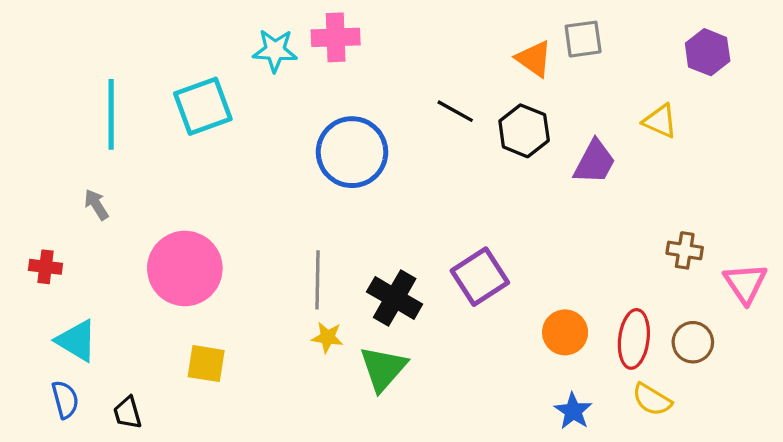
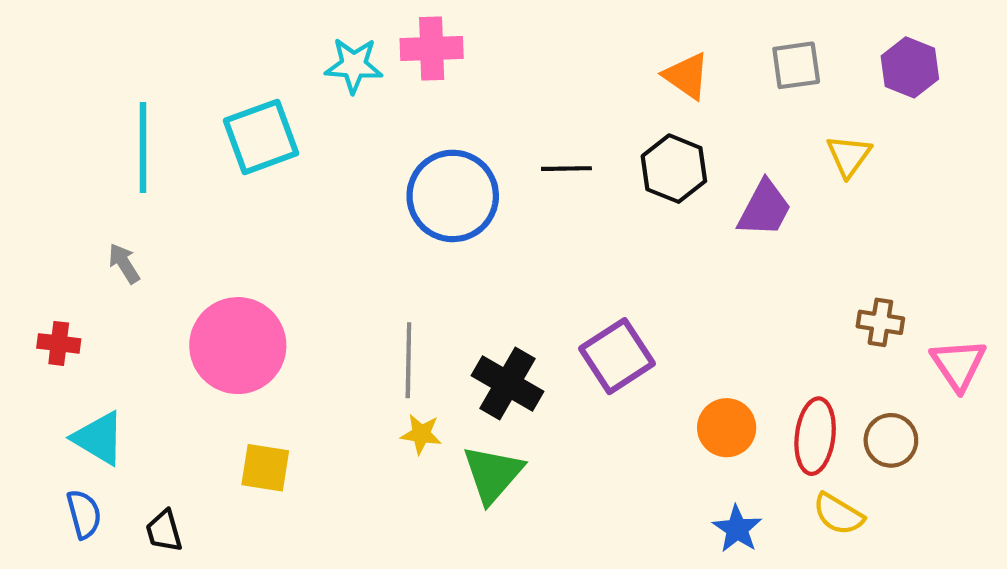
gray square: (583, 39) -> (796, 65), moved
black line: (455, 111) -> (566, 169), moved, turned -30
yellow triangle: (660, 121) -> (849, 156), turned 42

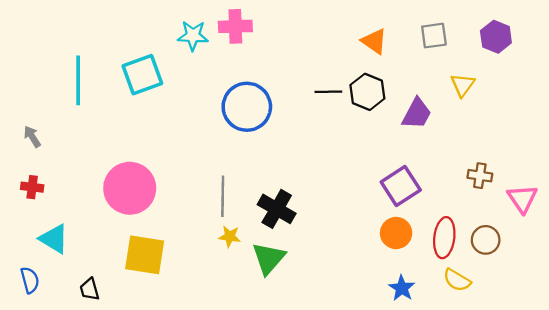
black line: (566, 169) -> (328, 92), moved
gray arrow: (124, 263) -> (32, 137), moved
purple square: (617, 356) -> (401, 186), moved
yellow square: (265, 468) -> (145, 255), size x1.5
blue semicircle: (84, 514) -> (30, 280), moved

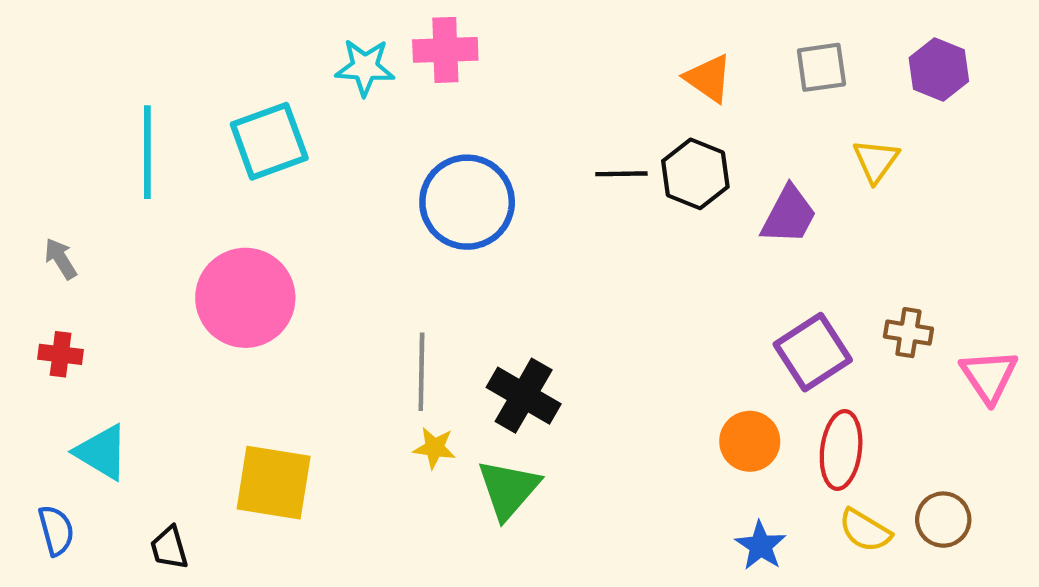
purple square: (401, 186) -> (813, 352), moved
pink circle: (130, 188) -> (245, 298), moved
brown circle: (486, 240) -> (943, 520), moved

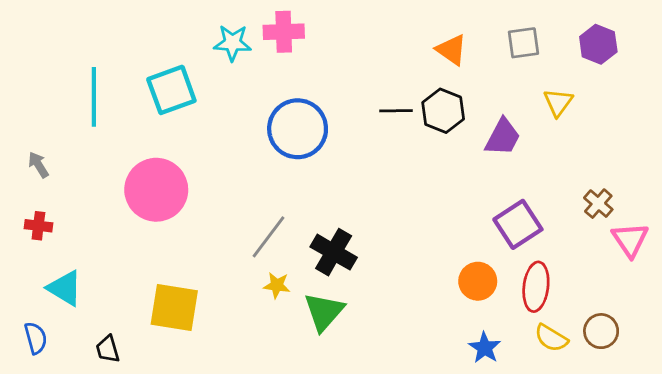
brown cross: (908, 333) -> (598, 204), moved, turned 32
gray line: (421, 372) -> (268, 237), turned 36

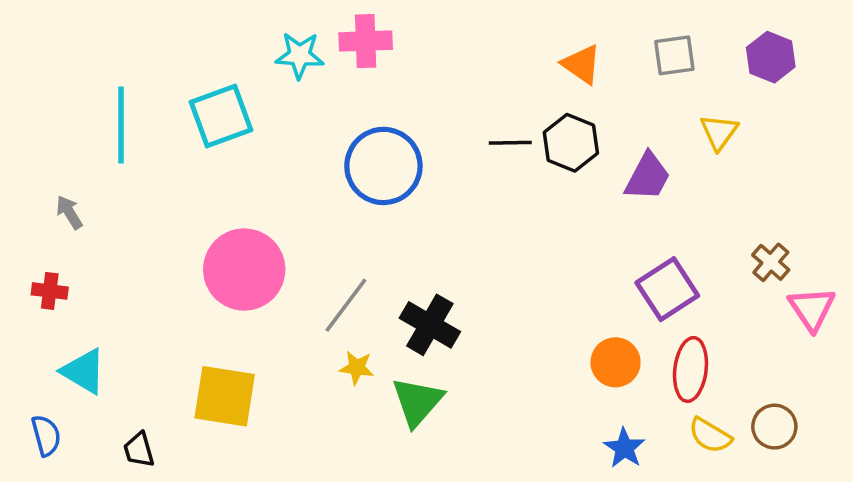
gray arrow: (38, 165) -> (69, 212), moved
pink circle: (156, 190) -> (244, 270), moved

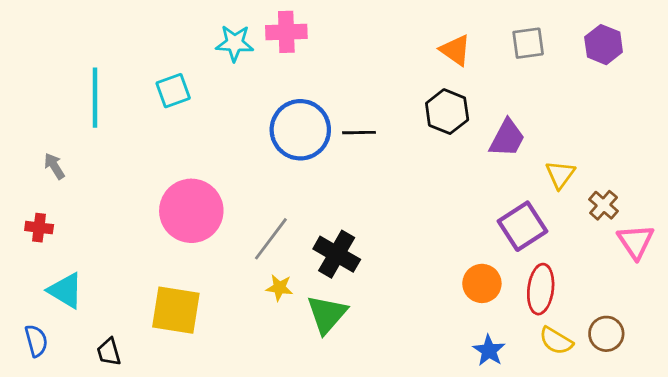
cyan square: (221, 116) -> (173, 91), size x0.7
yellow triangle: (719, 132) -> (560, 174), moved
black line: (510, 143) -> (359, 133), moved

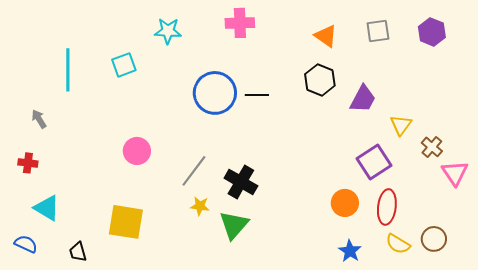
pink cross: (286, 32) -> (240, 23), moved
pink circle: (191, 211) -> (137, 151), size x0.6
blue semicircle: (36, 341) -> (26, 244), turned -50

